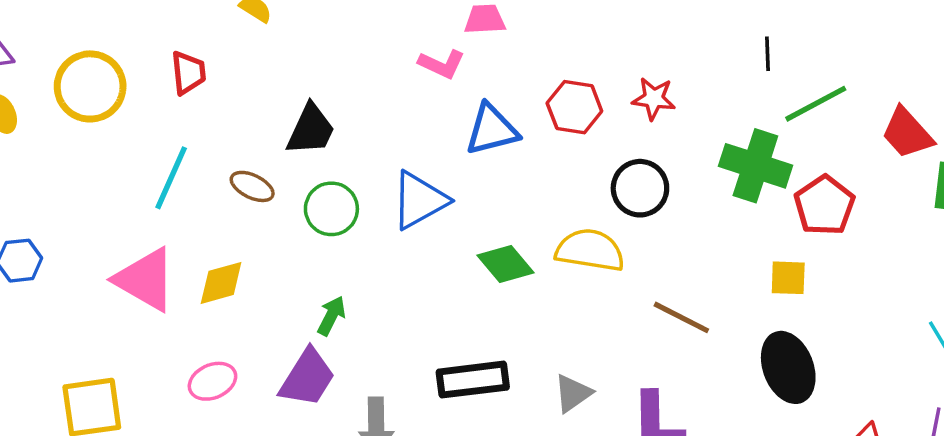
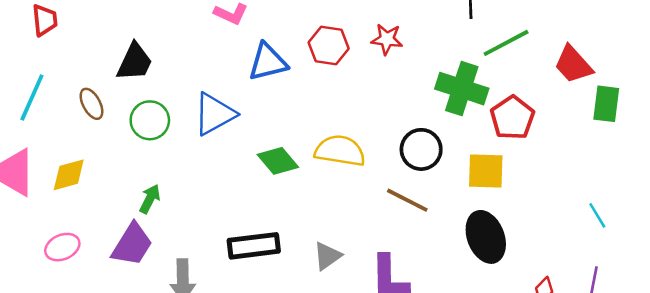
brown ellipse: (252, 186) -> (92, 104), turned 36
black circle: (640, 188) -> (421, 149), moved
yellow square: (788, 278) -> (486, 171), size x1.4

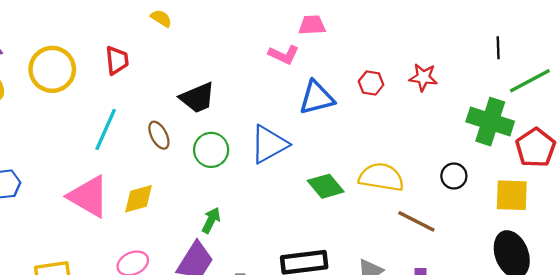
red hexagon: (329, 45) -> (371, 83), size x0.7
black trapezoid: (135, 62) -> (197, 98), turned 42
black circle: (421, 149) -> (454, 176), size x0.7
brown line: (407, 200) -> (416, 221), moved

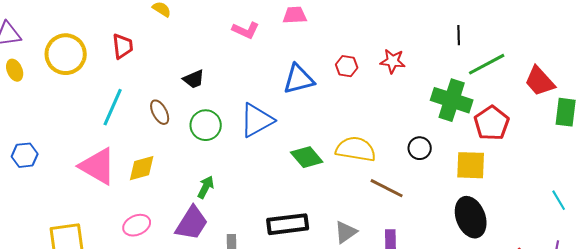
pink L-shape: (284, 55) -> (246, 30), moved
black trapezoid: (197, 98) -> (194, 79), size x0.7

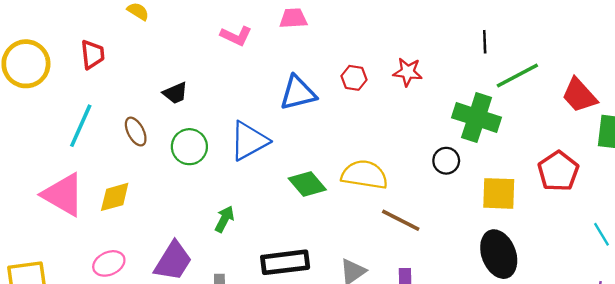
red pentagon: (492, 123) -> (558, 171), moved
black circle: (420, 148) -> (446, 161), moved
green arrow: (206, 187) -> (224, 219), moved

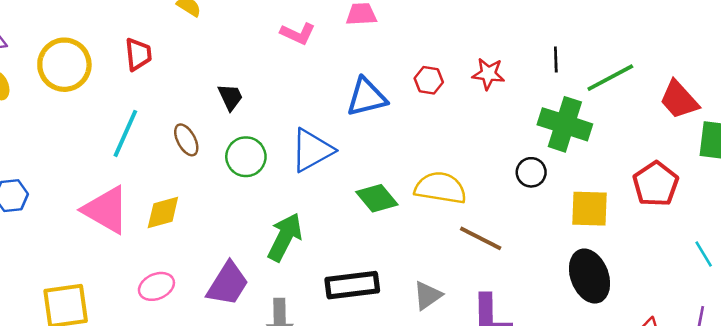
black line: (485, 42) -> (556, 59), moved
black trapezoid: (175, 93) -> (230, 97), turned -92
green arrow: (224, 219) -> (285, 237), size x1.6

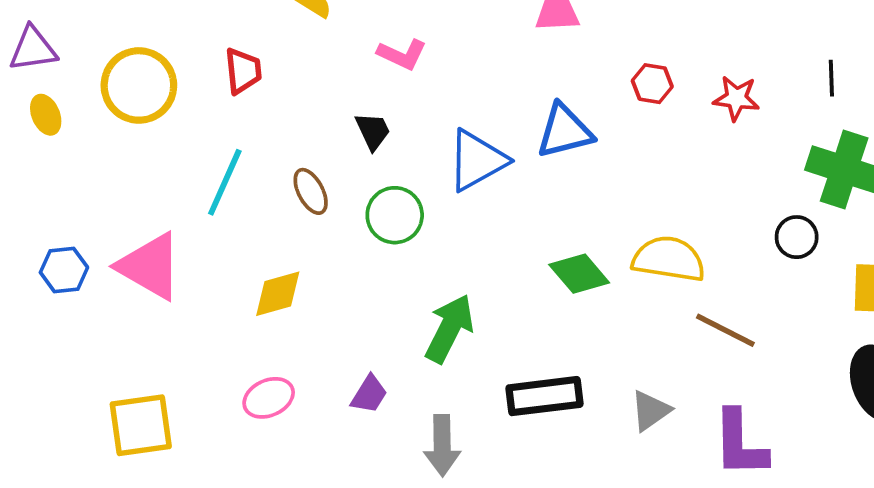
pink L-shape: (298, 34) -> (402, 54), moved
red hexagon: (429, 80) -> (652, 84), moved
blue triangle: (312, 150) -> (477, 160), moved
pink triangle: (106, 210) -> (150, 266), moved
purple trapezoid: (228, 284) -> (369, 394), size x0.6

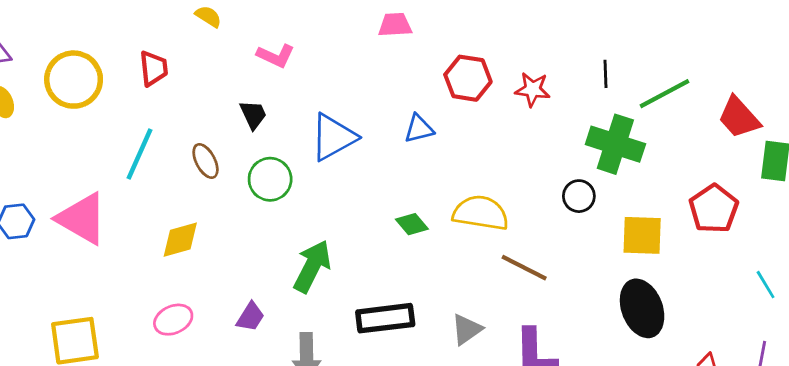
red hexagon: (652, 84) -> (468, 78), size x1.5
blue triangle: (565, 131) -> (419, 129), moved, size x0.7
green diamond: (579, 274) -> (412, 224), size x0.7

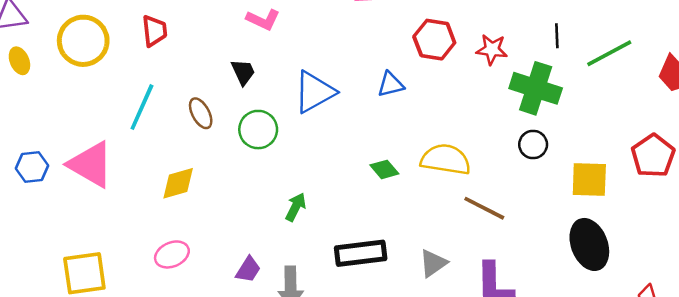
green cross: (615, 144) -> (536, 88), moved
green arrow: (312, 266) -> (296, 207), size x0.6
purple trapezoid: (250, 317) -> (248, 269), moved

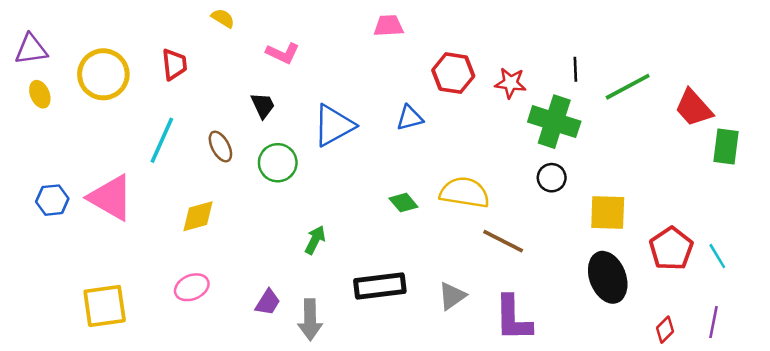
red pentagon: (653, 156) -> (671, 249), moved

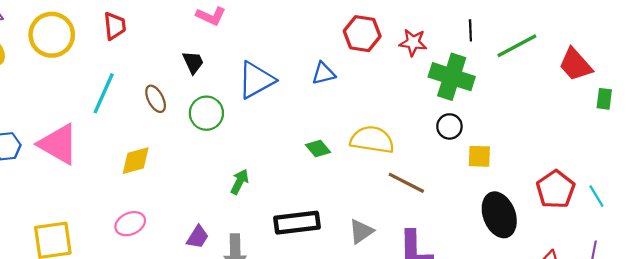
green rectangle: (726, 147) -> (604, 99), size x0.7
yellow square: (608, 213) -> (479, 156), moved, size x0.7

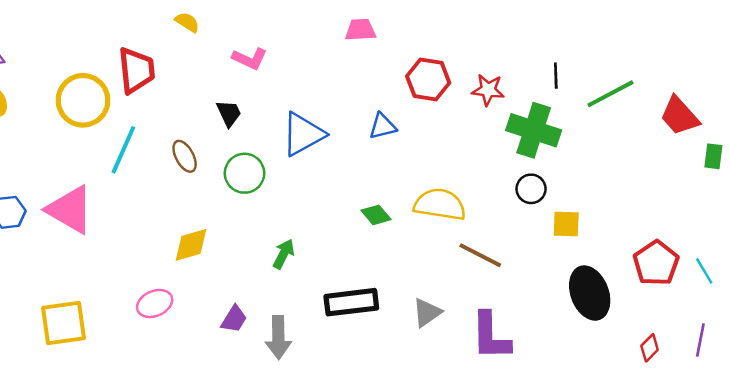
red trapezoid: (115, 26) -> (136, 70), size x1.4
yellow circle: (52, 35) -> (83, 100), moved
yellow diamond: (136, 161) -> (191, 245), moved

